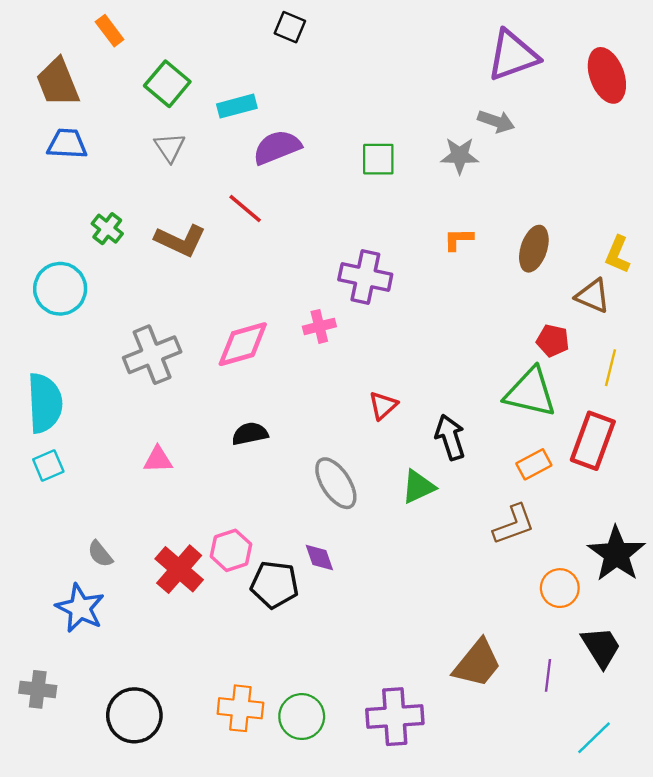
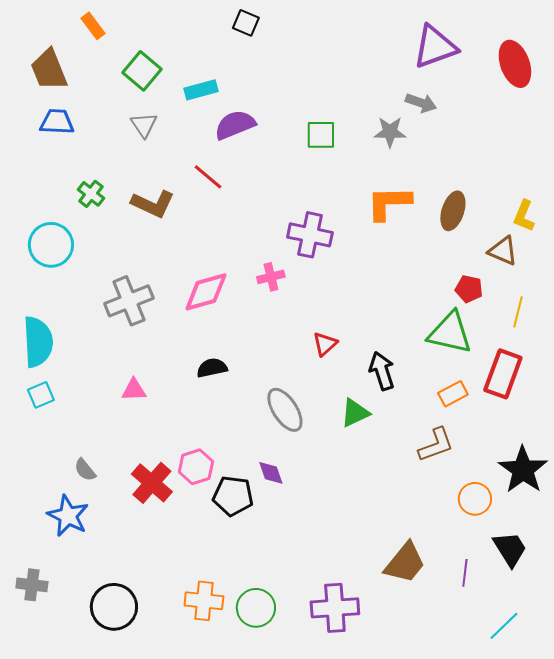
orange L-shape: (458, 239) -> (389, 203), size x1.8

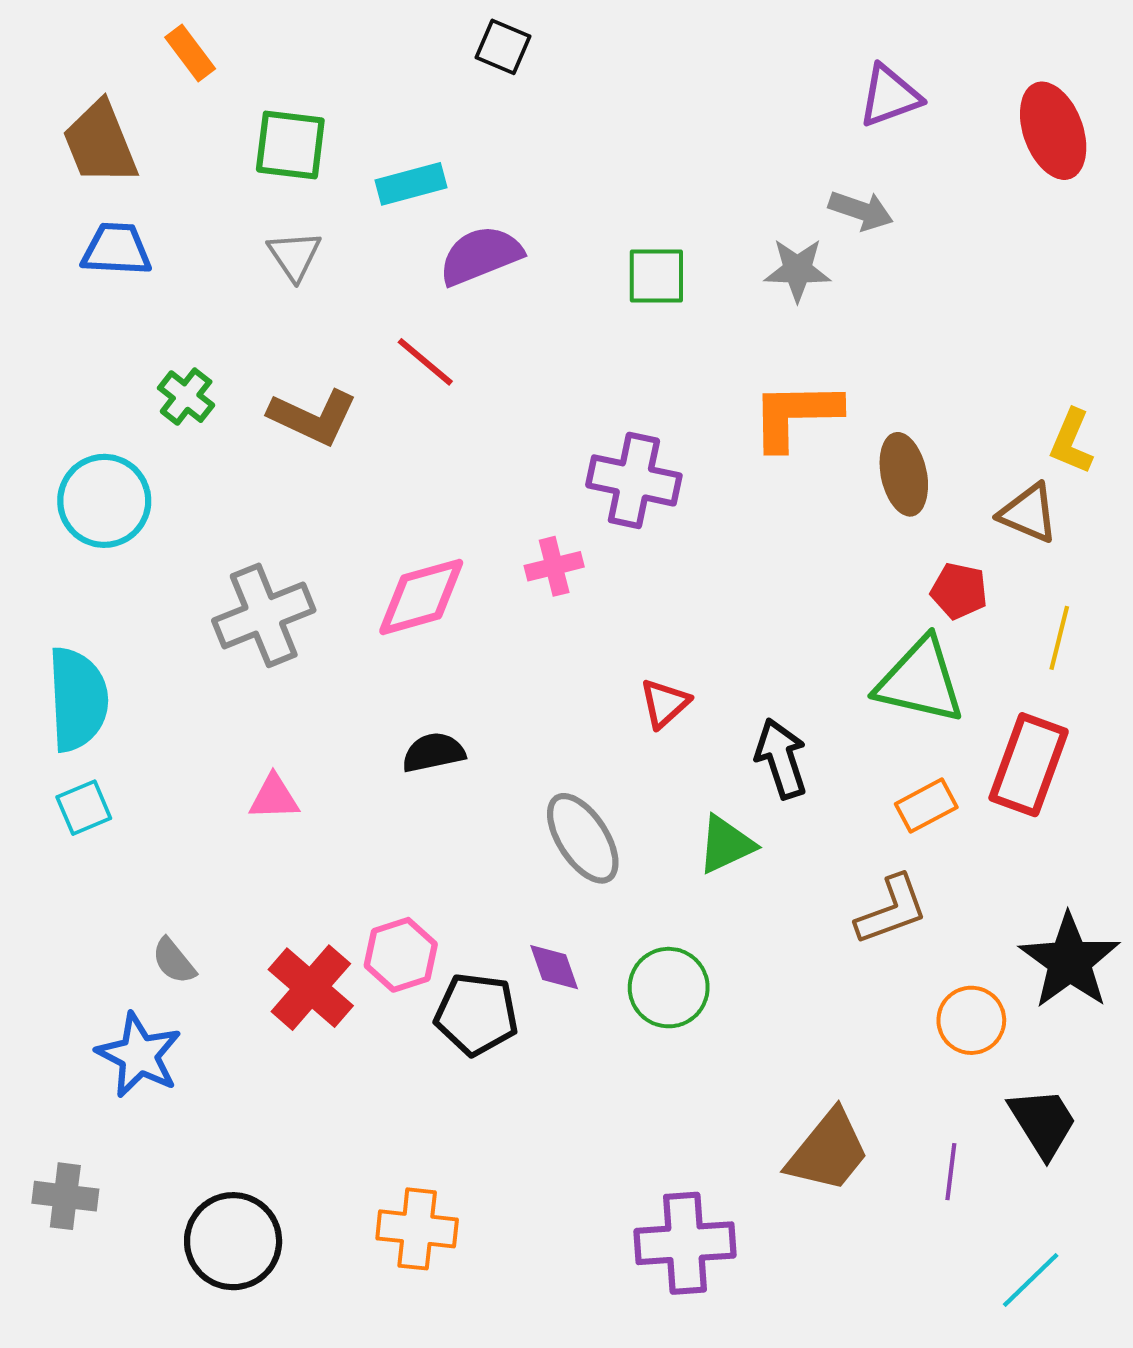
purple triangle: (435, 47) -> (890, 96), size x0.7
green square: (142, 71) -> (290, 145), turned -33
brown ellipse: (453, 211) -> (904, 474), moved, turned -30
green circle: (256, 608) -> (669, 988), moved

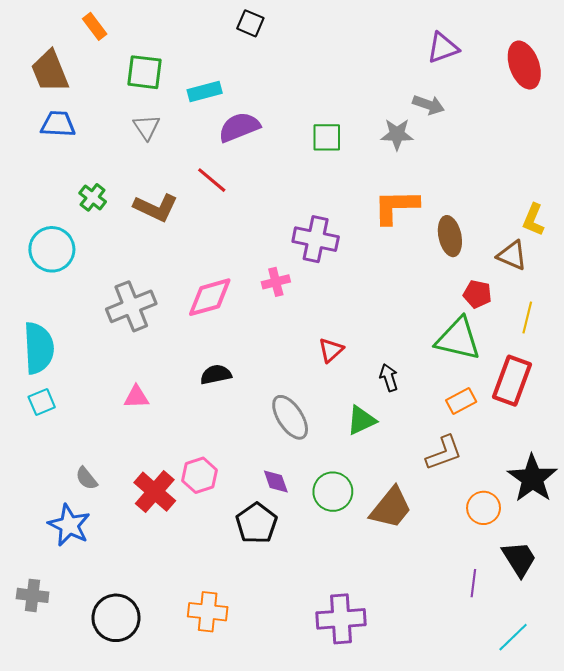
black arrow: (781, 759) -> (389, 378), size x0.7
black pentagon: (476, 1014) -> (256, 523), moved, turned 30
brown trapezoid: (828, 1151) -> (391, 508), moved

